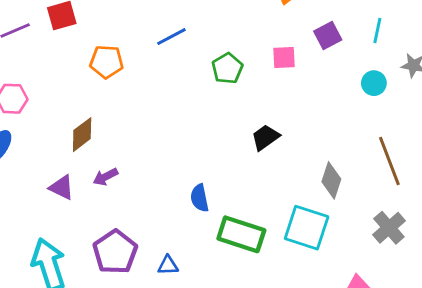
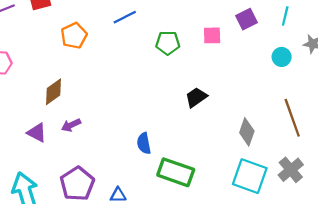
orange pentagon: (107, 62) -> (74, 36), turned -30
green pentagon: (227, 68) -> (168, 43), turned 30
cyan square: (307, 228) -> (250, 176), moved

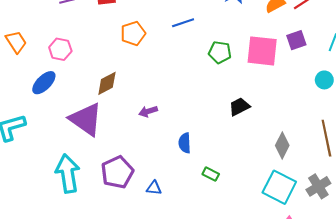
pink square: (212, 35) -> (262, 51), size x1.8
purple arrow: (71, 125) -> (148, 111), moved
purple triangle: (37, 133) -> (86, 119), size x1.8
green rectangle: (176, 172) -> (211, 174), size x0.5

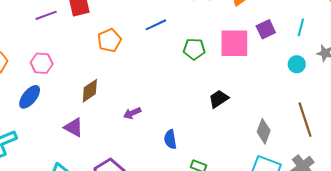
purple triangle: (86, 119) -> (74, 127), size x0.6

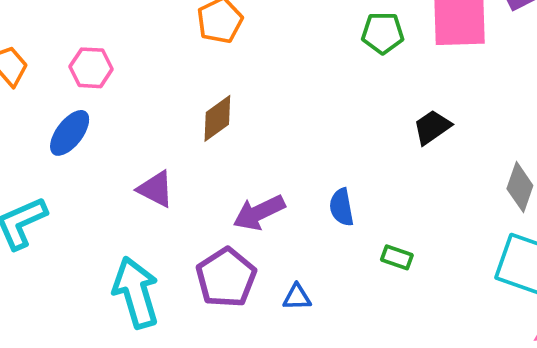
brown diamond: (90, 91) -> (217, 118), moved
purple arrow: (132, 113) -> (259, 213), moved, size x1.5

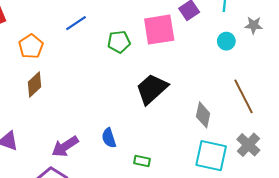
brown diamond: (217, 118) -> (35, 84), moved
black trapezoid: (432, 127) -> (152, 89), size x1.6

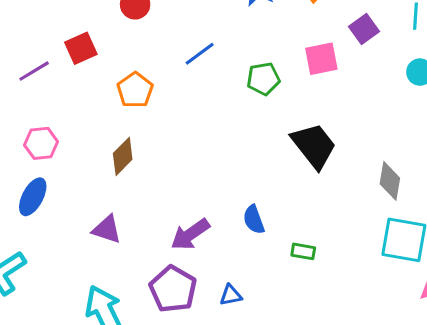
pink square: (159, 30) -> (321, 59), size x0.7
brown diamond: (35, 84) -> (123, 156), moved
black trapezoid: (152, 89) -> (314, 146), turned 96

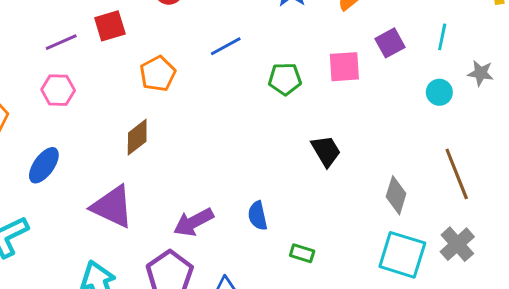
pink hexagon: (41, 143) -> (58, 90), moved
black trapezoid: (314, 146) -> (326, 151), size x0.7
purple triangle: (107, 229) -> (112, 207), size x1.5

